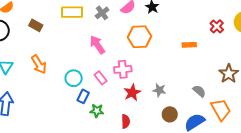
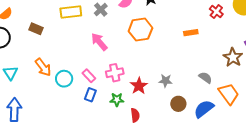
pink cross: (123, 69) -> (115, 73), moved
cyan circle: (74, 78) -> (64, 79), moved
pink rectangle: (101, 78) -> (89, 76), moved
green star: (97, 111) -> (117, 100), moved

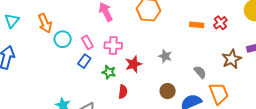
red cross: (216, 12) -> (220, 23), moved
gray star: (166, 81) -> (165, 56), moved

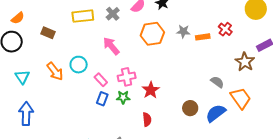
cyan circle: (63, 39) -> (79, 65), moved
gray star: (165, 56) -> (183, 31), moved
green star: (109, 72) -> (123, 97), moved

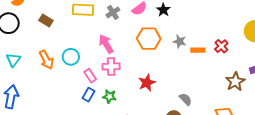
pink cross: (127, 77) -> (111, 66), moved
gray semicircle: (217, 82) -> (185, 99), moved
red star: (151, 90) -> (147, 83), moved

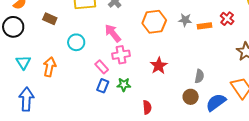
cyan circle: (71, 57) -> (76, 42), moved
orange arrow: (46, 60) -> (50, 67), moved, turned -132
gray semicircle: (185, 99) -> (199, 76), turned 64

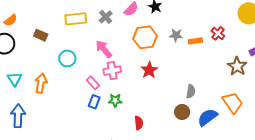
red star: (159, 66) -> (149, 70), moved

